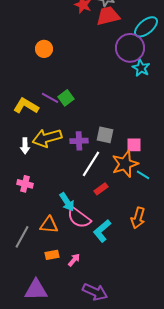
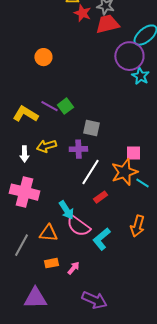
gray square: (105, 135) -> (91, 128), moved
yellow arrow: (47, 138) -> (46, 146), size x0.7
pink cross: (25, 184) -> (24, 192), size x1.8

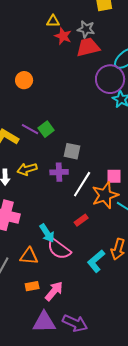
white line: (90, 172) -> (82, 184), moved
cyan L-shape: (101, 239) -> (96, 261), moved
pink arrow: (73, 268) -> (54, 291), size x1.5
purple triangle: (35, 298) -> (44, 322), moved

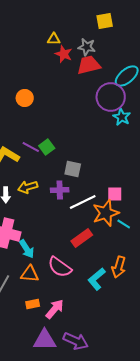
white line: (82, 184) -> (83, 202), turned 32
red rectangle: (81, 220) -> (82, 238), size x1.5
cyan arrow: (47, 233) -> (27, 249), moved

